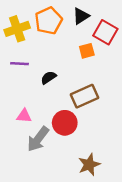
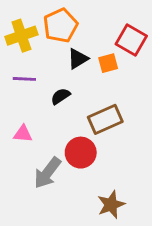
black triangle: (81, 16) -> (78, 59), moved
pink triangle: (24, 116) -> (23, 134), moved

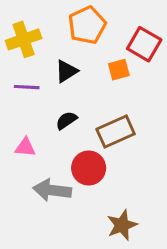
orange pentagon: (60, 26) -> (87, 25), moved
black triangle: (78, 59) -> (66, 71), moved
black semicircle: (60, 96) -> (66, 120), moved
gray arrow: (47, 173) -> (52, 190), turned 60

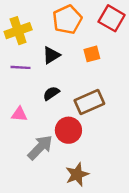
red square: (144, 44) -> (112, 18), moved
gray arrow: (52, 190) -> (40, 147), turned 128
brown star: (122, 225) -> (77, 174), moved

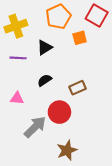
orange square: (92, 54) -> (80, 38), moved
brown rectangle: (89, 102) -> (77, 88), size x0.7

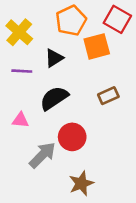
yellow cross: (16, 26) -> (19, 32), turned -30
orange square: (80, 38) -> (97, 46), size x1.5
black semicircle: (45, 80) -> (54, 98), size x1.6
brown rectangle: (77, 88) -> (108, 96), moved

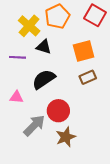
yellow cross: (19, 32) -> (29, 26), moved
orange square: (97, 46) -> (84, 51), moved
black triangle: (54, 58) -> (44, 47), turned 49
brown star: (81, 183) -> (66, 137), moved

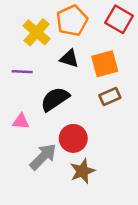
black triangle: (44, 47) -> (69, 59), moved

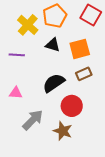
black semicircle: (55, 99) -> (54, 83), moved
red circle: (73, 138) -> (72, 106), moved
brown star: (82, 171) -> (63, 131), turned -30

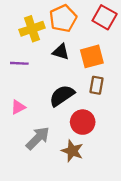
yellow cross: (28, 25) -> (32, 29), turned 30
brown rectangle: (84, 74) -> (96, 85), turned -56
pink triangle: (16, 93) -> (18, 107), turned -32

